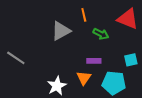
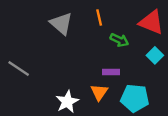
gray triangle: (61, 31) -> (61, 23), moved, turned -50
cyan square: (131, 60) -> (155, 55), moved, turned -32

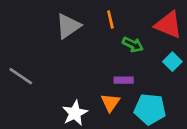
gray triangle: (61, 23) -> (68, 26), turned 45

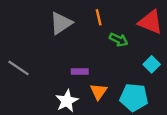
cyan square: (172, 62) -> (152, 64), moved
purple rectangle: (124, 80) -> (80, 71), moved

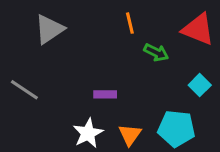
gray triangle: (61, 23) -> (49, 29), moved
orange triangle: (99, 91) -> (130, 135), moved

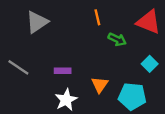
purple rectangle: (105, 94) -> (63, 71), moved
orange triangle: (130, 135) -> (100, 85), moved

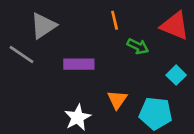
gray line: (18, 67) -> (21, 54), moved
purple rectangle: (63, 71) -> (79, 64), moved, size x1.5

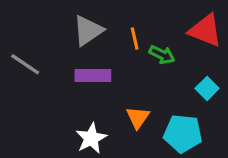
orange line: (115, 20) -> (135, 39), moved
gray triangle: (43, 26) -> (88, 31), moved

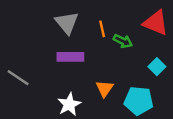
gray triangle: (88, 31) -> (67, 23), turned -35
gray line: (25, 64) -> (18, 78), moved

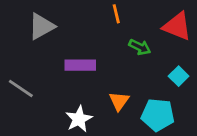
gray triangle: (67, 23) -> (42, 26), moved, turned 40
orange line: (102, 29) -> (116, 14), moved

